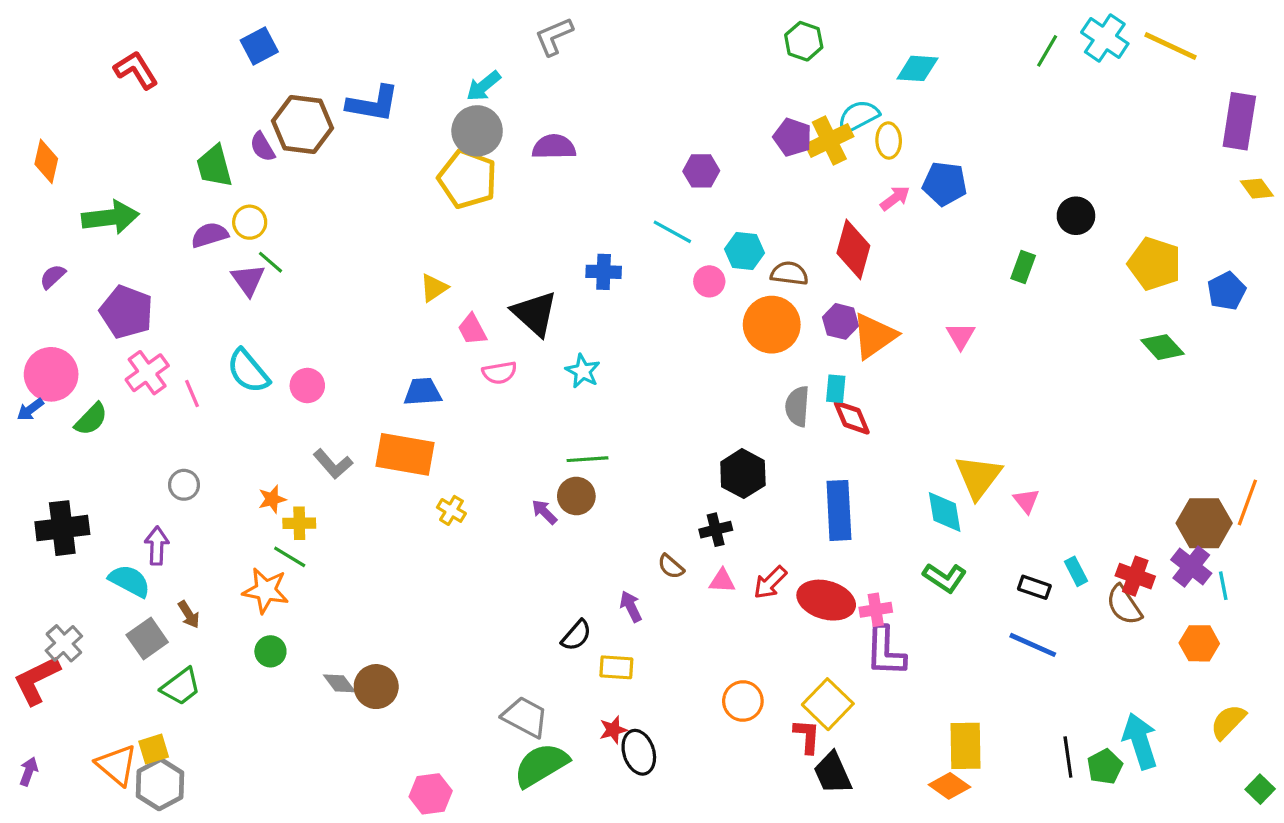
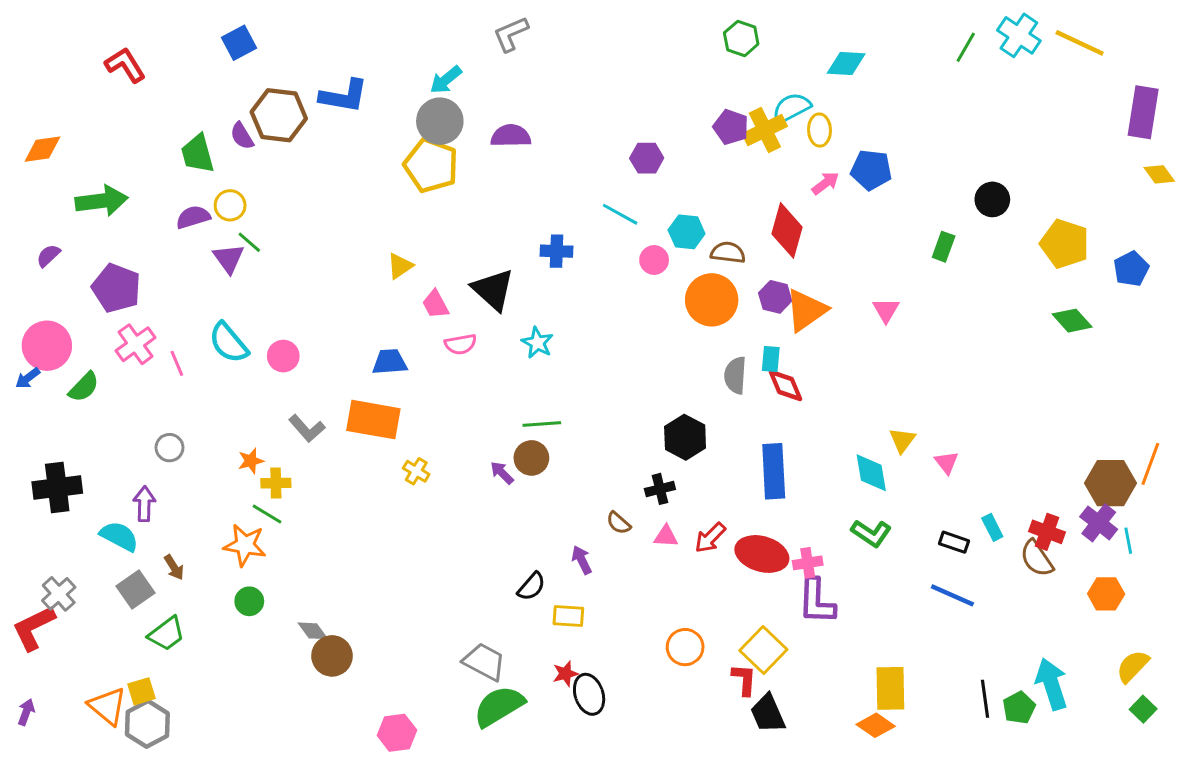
orange diamond: (46, 161) -> (42, 149), turned 69
yellow triangle: (978, 477) -> (902, 440), size x0.6
brown circle: (376, 687) -> (332, 656), moved
green square: (1260, 789) -> (1143, 709), moved

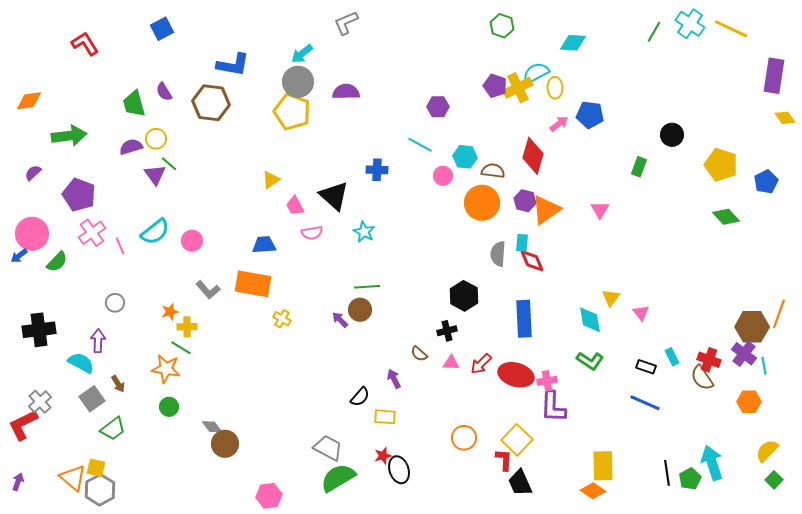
brown hexagon: (279, 115) -> (211, 103), moved
cyan semicircle: (229, 343) -> (155, 232), turned -88
yellow square: (141, 691) -> (96, 468), turned 30

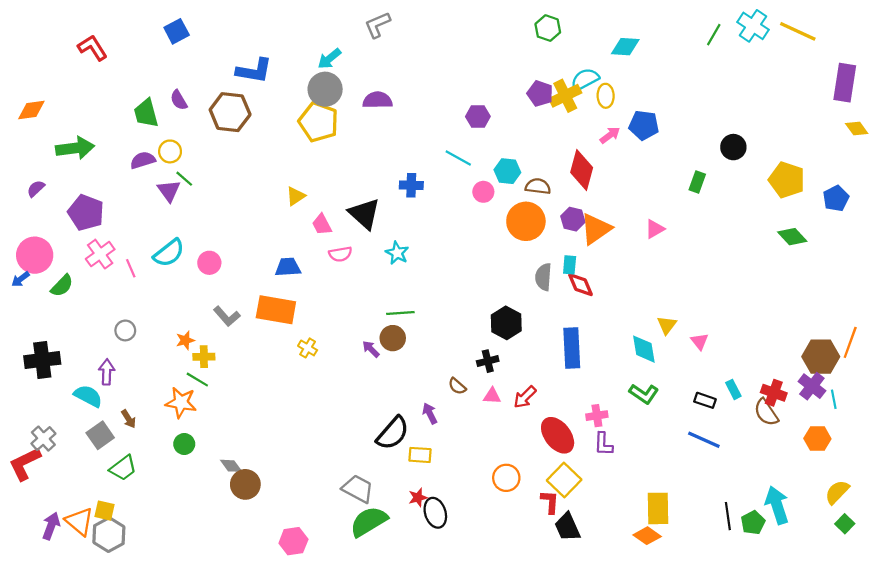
pink triangle: (600, 210) -> (655, 229), turned 30
red ellipse: (516, 375) -> (558, 435), moved, turned 36
black semicircle: (360, 397) -> (393, 433), size x1.6
purple L-shape: (553, 407) -> (603, 444), size x0.7
purple arrow: (18, 482) -> (51, 526), moved, size x1.4

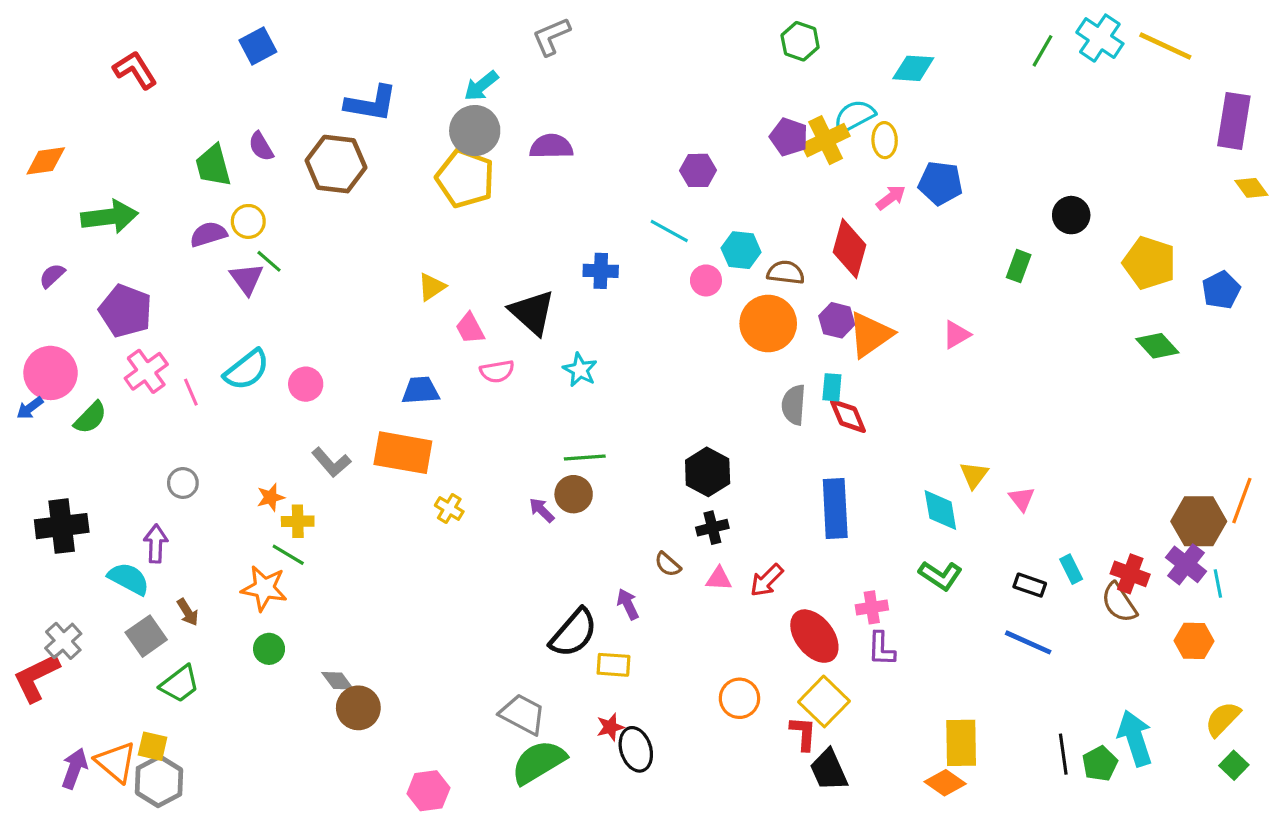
black hexagon: (506, 323) -> (708, 472), moved

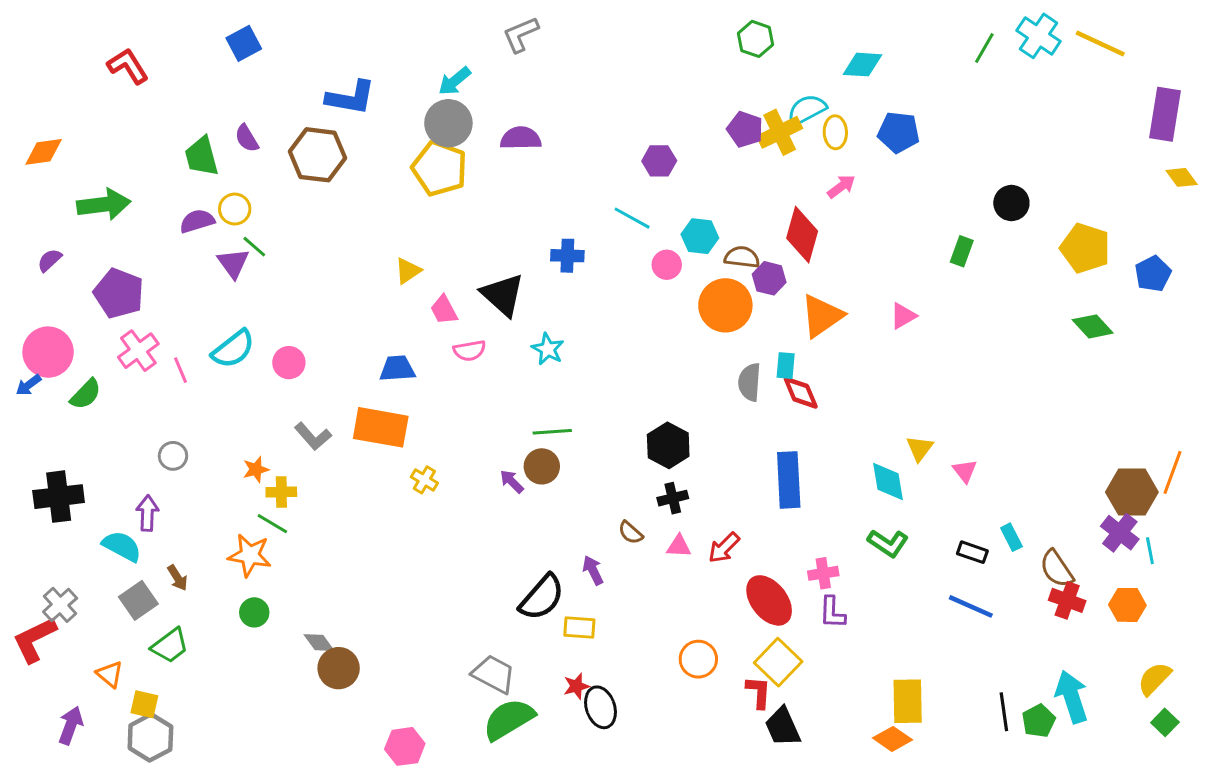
blue pentagon: (940, 183) -> (899, 132), moved
purple hexagon: (837, 320) -> (769, 278), moved
red cross: (1130, 574) -> (1067, 600), moved
orange triangle: (116, 762) -> (110, 674), moved, size x0.7

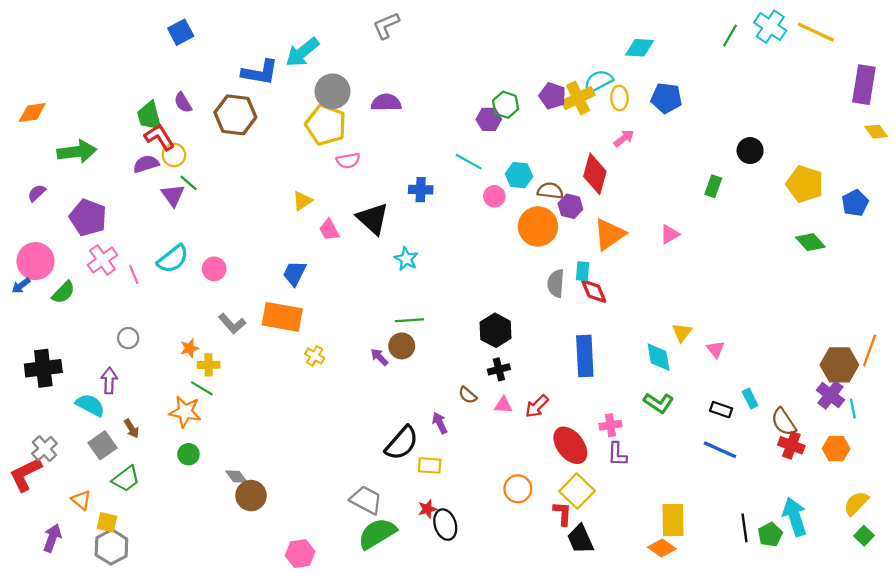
green hexagon: (756, 39) -> (506, 105), moved
red L-shape: (128, 66) -> (159, 137), moved
cyan arrow: (454, 81) -> (302, 52), moved, size x1.4
pink semicircle: (470, 351) -> (348, 161), moved
blue trapezoid: (397, 369) -> (295, 273), turned -60

